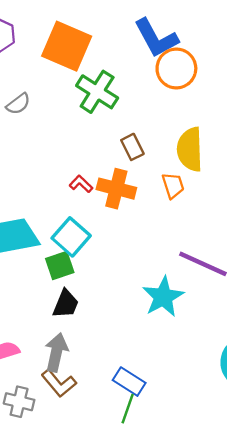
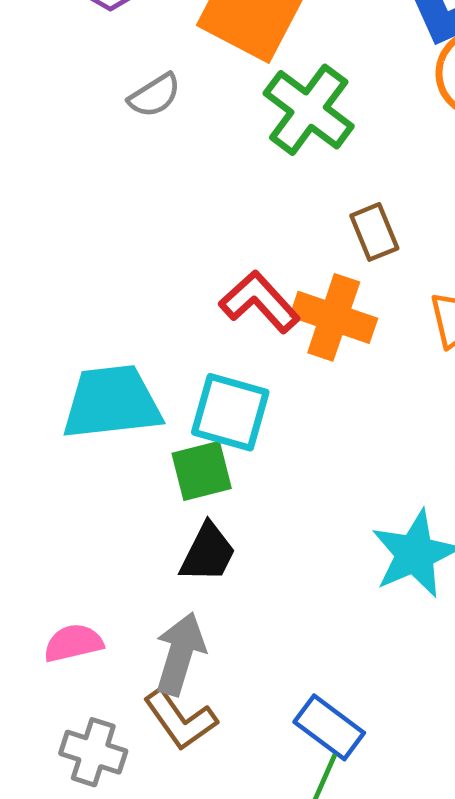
gray semicircle: (18, 104) -> (155, 95), moved
red L-shape: (81, 184) -> (260, 302), size x1.6
cyan square: (71, 237) -> (230, 412), turned -30

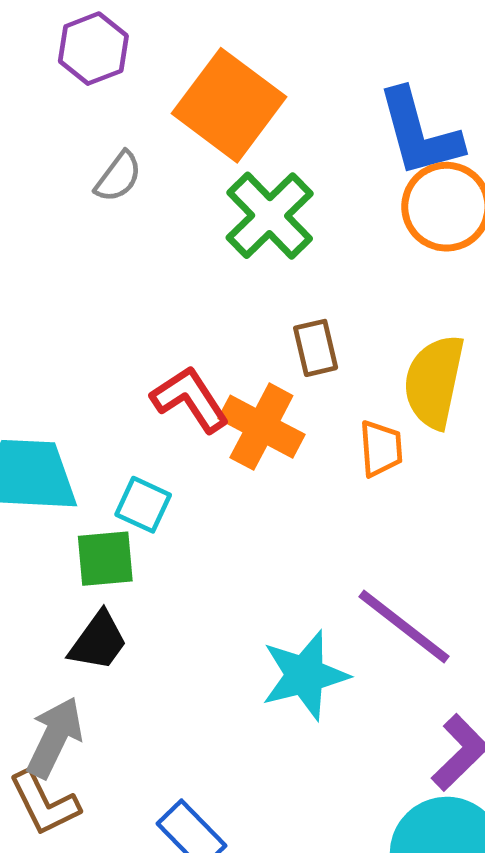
gray semicircle: (155, 95) -> (118, 177), turned -30
cyan square: (230, 412) -> (143, 505), size x0.7

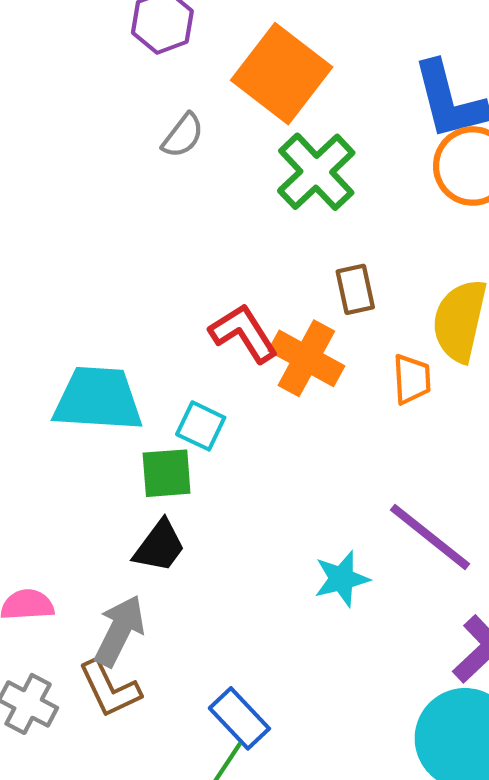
cyan star: (305, 675) -> (342, 579), size x0.7

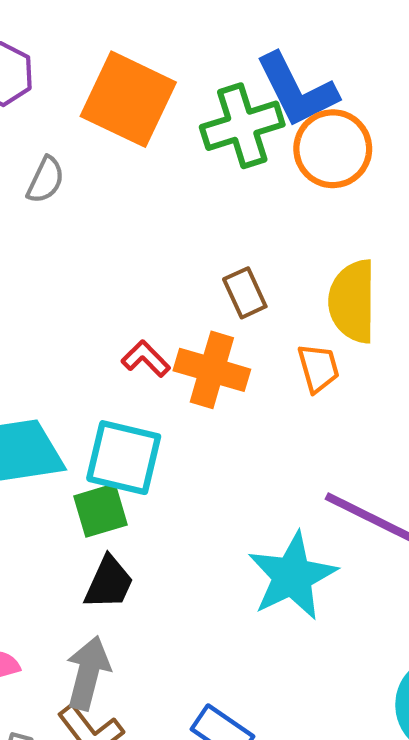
green cross: (316, 172) -> (242, 126), moved, turned 38
red L-shape: (244, 333) -> (146, 359), size x0.7
cyan square: (201, 426) -> (124, 458), size x1.6
cyan star: (342, 579) -> (292, 576), size x1.6

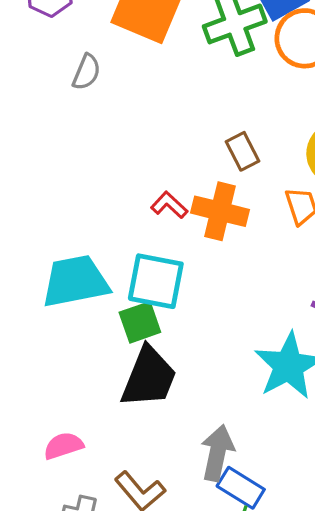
black trapezoid: (109, 583) -> (149, 377), size x1.5
gray arrow: (88, 673) -> (217, 453), moved

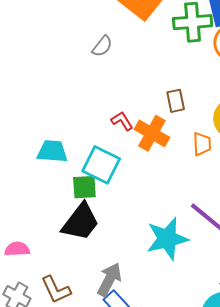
gray semicircle: (87, 72) -> (102, 46), moved
cyan trapezoid: (75, 281) -> (52, 151), size x0.7

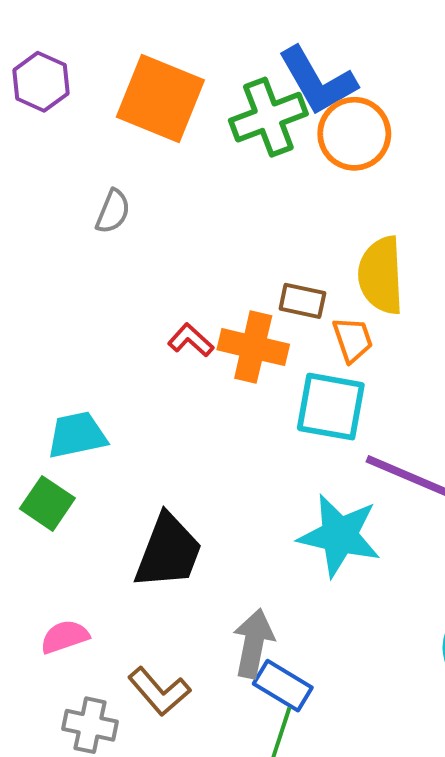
brown rectangle: (176, 101) -> (302, 301), moved, turned -50
cyan square: (101, 165) -> (331, 407), moved
green square: (84, 187) -> (47, 503), moved, turned -36
cyan star: (167, 239) -> (339, 535), turned -30

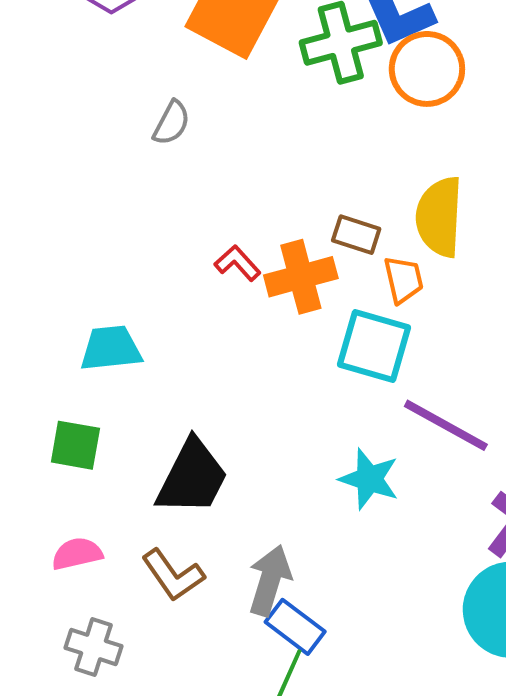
orange cross: (253, 347) -> (301, 277), turned -34
green square: (47, 503) -> (75, 445), moved, turned -30
cyan star: (339, 535) -> (369, 479), size x0.7
brown L-shape: (159, 691) -> (173, 575), moved

